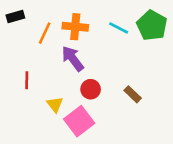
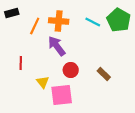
pink square: (79, 121) -> (62, 95), turned 30

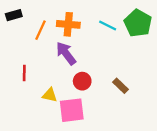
yellow triangle: (43, 82) -> (50, 95), turned -40

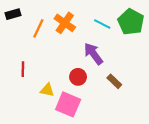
orange cross: (68, 24) -> (65, 23), turned 30
purple arrow: (66, 53) -> (93, 54), moved
pink square: (72, 110) -> (68, 104), turned 30

